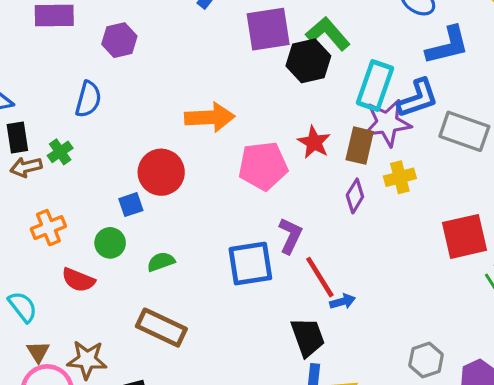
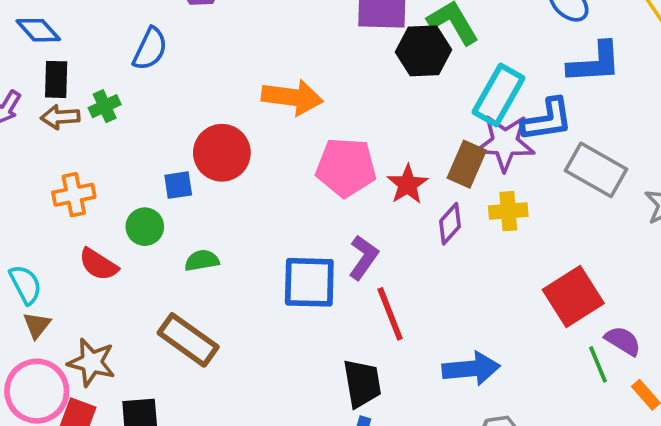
red star: (314, 142) -> (407, 184), moved
red square: (465, 236) -> (573, 297), turned -30
blue arrow: (343, 301) -> (471, 369), moved, size x1.8
brown triangle: (38, 352) -> (37, 325), moved

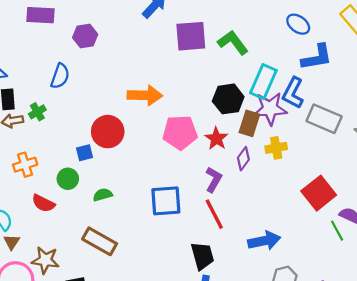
black hexagon: (424, 51) -> (228, 99), moved
blue L-shape: (547, 120) -> (293, 93), turned 132
purple L-shape: (364, 257) -> (214, 180), moved

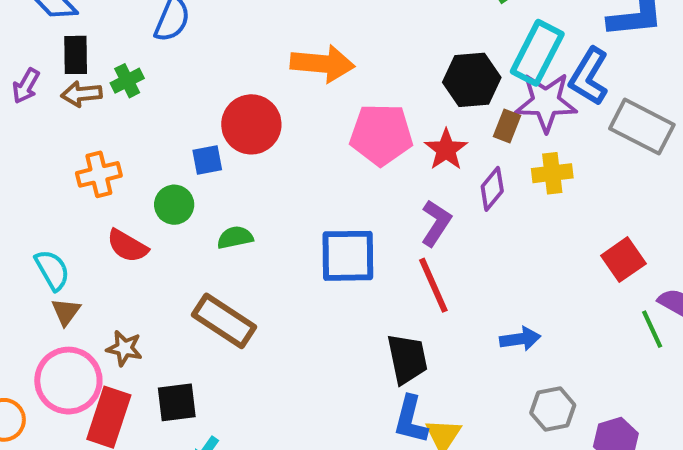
brown rectangle: (249, 123) -> (507, 126), size x0.7
red square: (319, 193) -> (623, 260), size x0.7
blue arrow: (264, 241) -> (520, 339), size x0.7
brown star: (45, 260) -> (124, 348), size x0.7

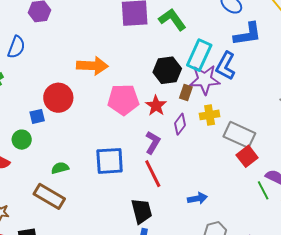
gray rectangle: (642, 127) -> (239, 135), moved
green semicircle: (235, 237) -> (60, 168), moved

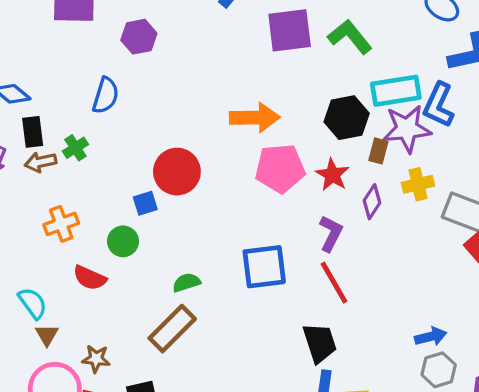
cyan rectangle: (199, 55) -> (396, 91), turned 60
orange arrow: (92, 66) -> (255, 118), moved
brown rectangle: (49, 196) -> (172, 329), turned -72
blue arrow: (197, 198) -> (431, 337), moved

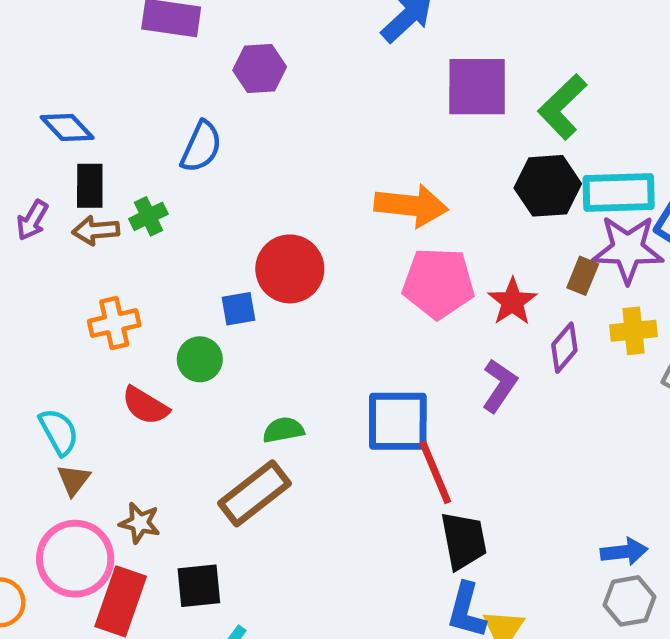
green L-shape: (350, 37) -> (562, 107), turned -102
black hexagon: (347, 118) -> (548, 186), moved
red line: (334, 283) -> (435, 472), moved

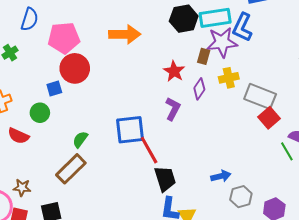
pink pentagon: (438, 283) -> (64, 38), moved
green semicircle: (283, 430) -> (80, 139), turned -36
blue arrow: (624, 552) -> (221, 176), moved

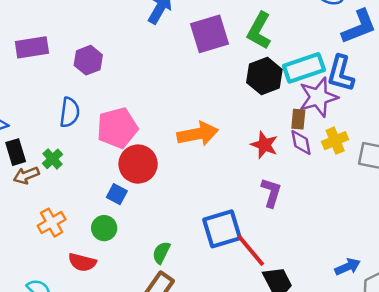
orange arrow: (125, 34) -> (198, 134), moved
blue square: (54, 89) -> (117, 194), turned -35
purple diamond: (199, 89) -> (301, 142), moved, turned -35

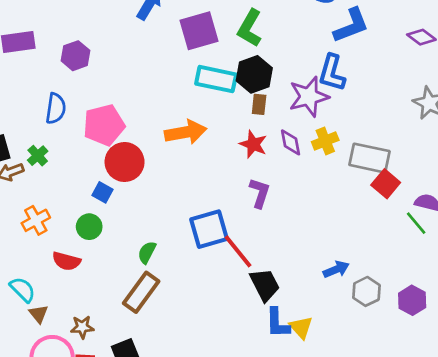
cyan rectangle: (304, 68) -> (216, 79), moved, turned 30
brown rectangle: (298, 119) -> (259, 104), moved

